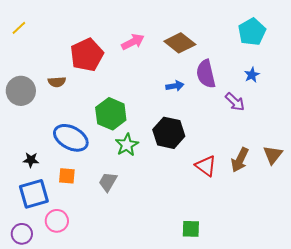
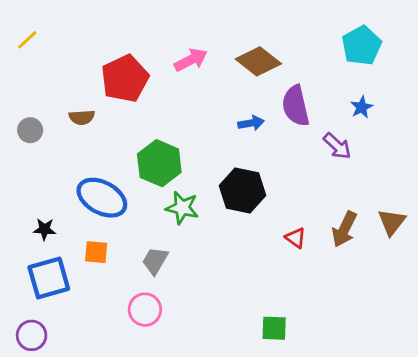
gray circle: (21, 91) -> (30, 130), size x0.6
green star: (127, 145) -> (182, 208), turned -30
red triangle: (206, 166) -> (296, 238), size x0.7
pink circle: (57, 221) -> (145, 310), moved

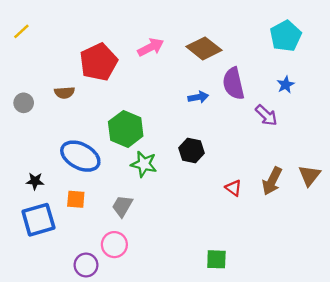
black hexagon: (243, 190) -> (191, 150), size x0.7
purple circle: (32, 335) -> (86, 265), moved

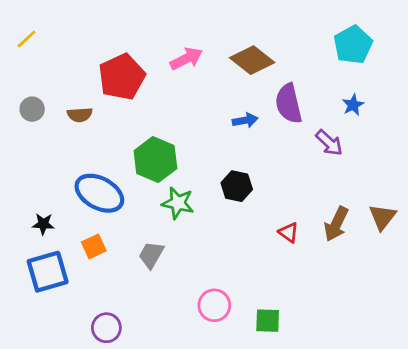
gray circle: (24, 103) -> (32, 109), moved
orange square: (76, 199) -> (94, 246), turned -30
pink circle: (114, 245) -> (214, 305), moved

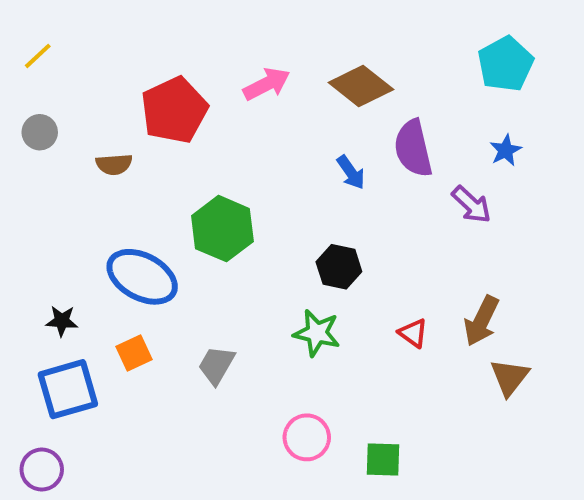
gray circle: (32, 109) -> (40, 132), moved
blue arrow: (245, 120) -> (351, 172), turned 65
green star: (178, 203) -> (317, 333), moved
brown triangle: (382, 217) -> (510, 377), moved
purple circle: (106, 328) -> (42, 470), moved

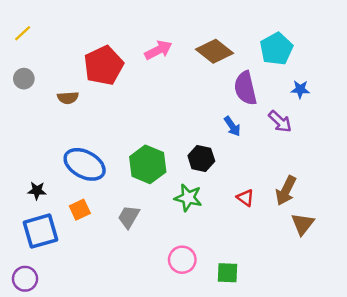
cyan pentagon: (506, 64) -> (276, 49), moved
blue star: (506, 150) -> (300, 89), turned 30
blue arrow: (351, 172) -> (232, 126), moved
green hexagon: (222, 229) -> (148, 164), moved

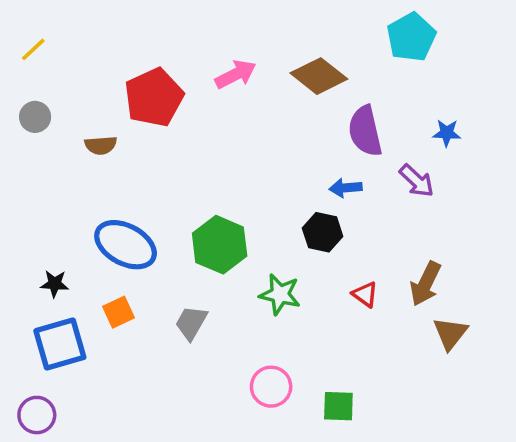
cyan pentagon: (276, 49) -> (411, 37), moved
blue arrow: (232, 126) -> (346, 188), turned 120
black hexagon: (201, 158) -> (323, 232), moved

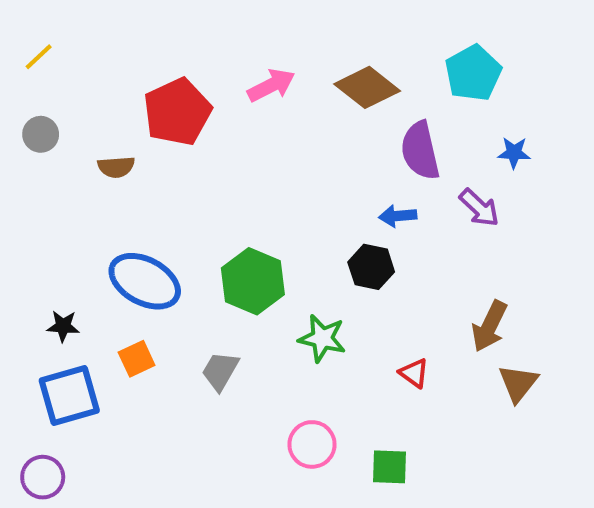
cyan pentagon: (411, 37) -> (473, 73), moved
red triangle: (365, 294) -> (414, 373), moved

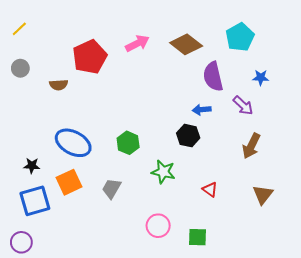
green hexagon: (253, 281) -> (128, 143), size x0.7
brown arrow: (490, 326) -> (251, 146), moved
orange square: (137, 359) -> (69, 182), size x1.4

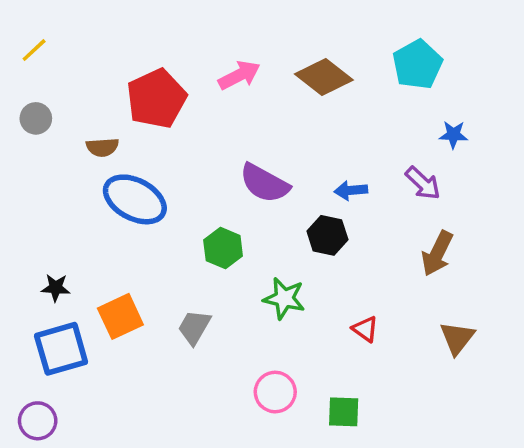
purple semicircle: (213, 77) -> (264, 183), moved, turned -48
blue ellipse: (73, 143) -> (135, 199), moved

